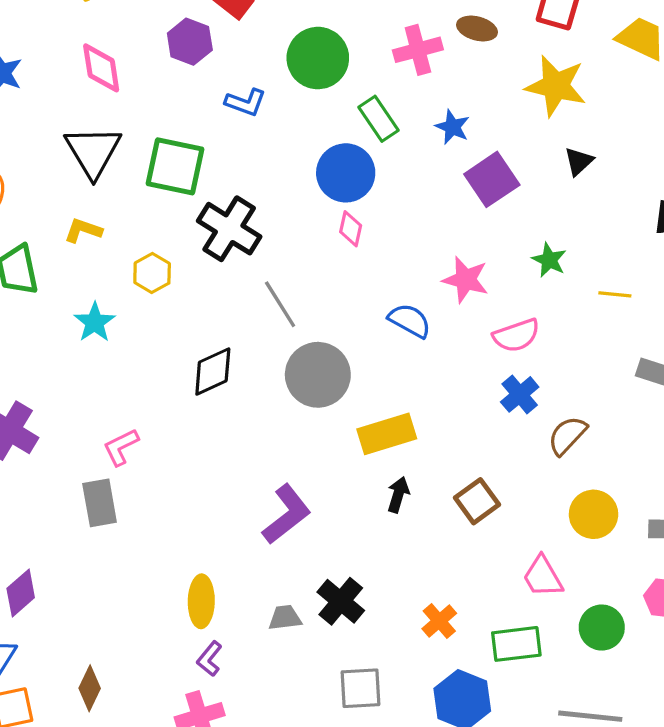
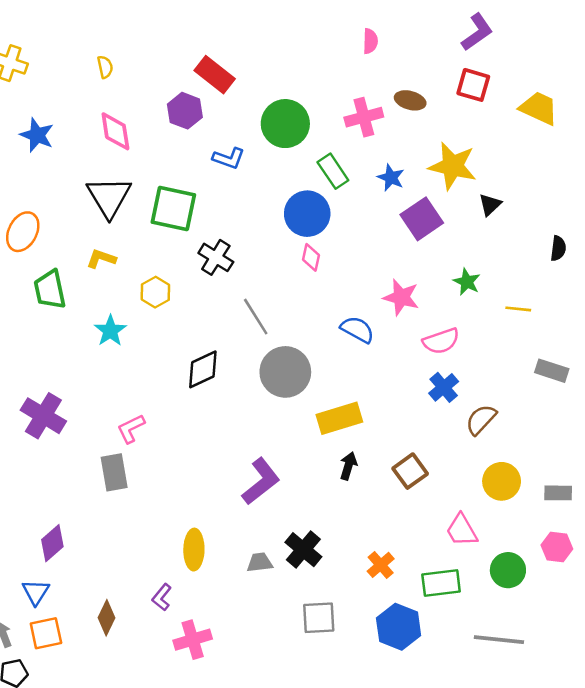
yellow star: (556, 86) -> (453, 166), moved
black cross: (229, 229) -> (216, 257), size x0.7
purple L-shape: (209, 659) -> (162, 597), moved

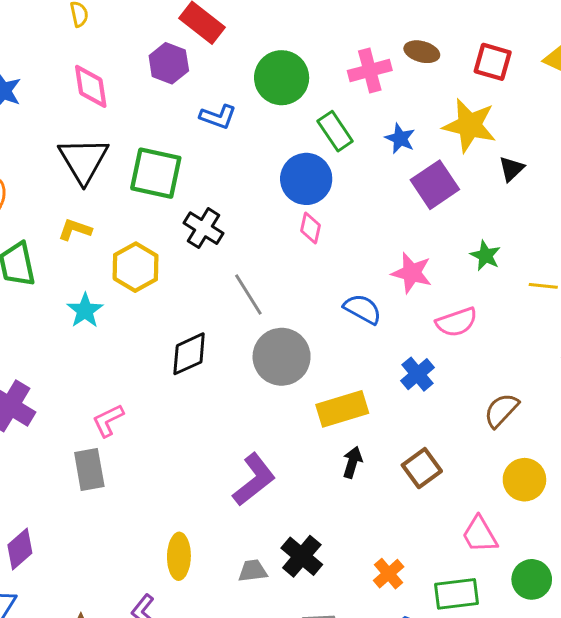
red square: (473, 85) -> (493, 62), moved
yellow hexagon: (155, 292) -> (136, 267), size x1.4
blue cross: (444, 387) -> (417, 374), moved

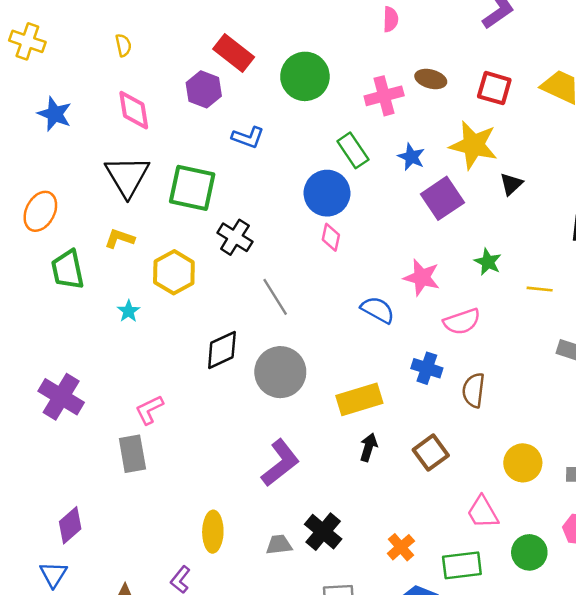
green circle: (282, 78) -> (305, 76), moved
cyan star: (85, 310) -> (129, 311), size x0.7
gray circle: (282, 357) -> (280, 372), moved
blue cross: (417, 374) -> (427, 368), turned -32
brown semicircle: (501, 410) -> (474, 390), moved, turned -36

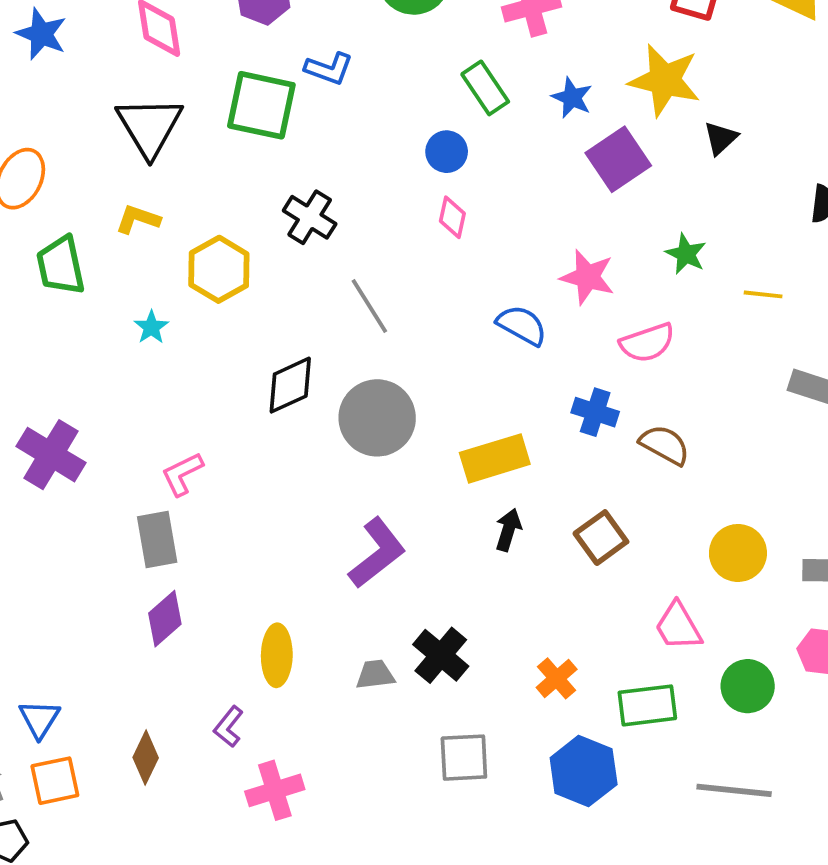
green square: (192, 188) -> (261, 105), moved
blue circle: (327, 193) -> (447, 152), size x0.6
brown semicircle: (474, 390) -> (665, 445), turned 112
purple diamond: (70, 525) -> (165, 619), moved

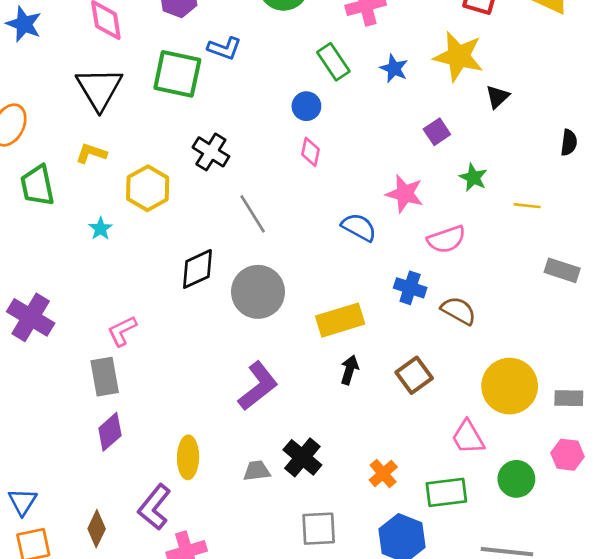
purple square: (618, 159) -> (437, 132), moved, size x0.6
yellow circle: (738, 553) -> (510, 386), size x1.4
purple L-shape: (229, 727) -> (154, 507), size x1.6

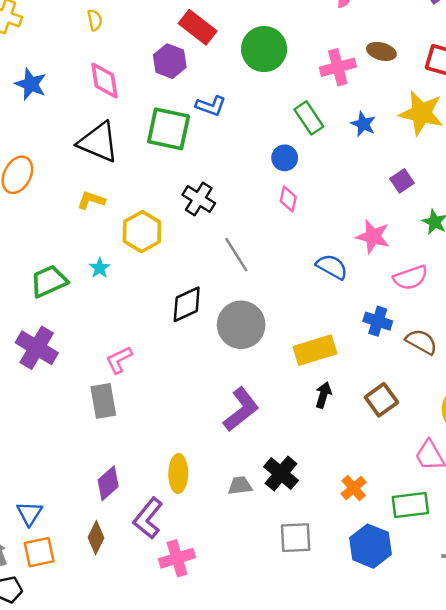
black triangle: (99, 89) -> (98, 142), turned -36
green trapezoid: (37, 186) -> (49, 281), moved, turned 78
purple diamond: (110, 432) -> (108, 483), moved

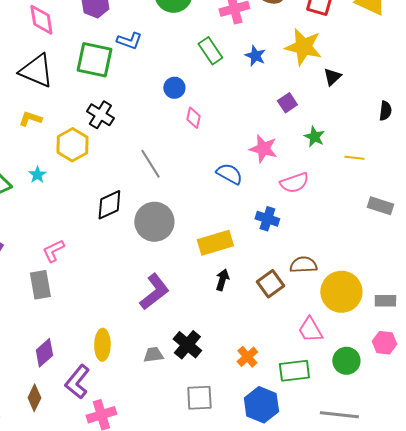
blue circle: (285, 158) -> (174, 88), moved
black cross: (199, 199) -> (100, 115), moved
brown semicircle: (421, 342) -> (303, 265), moved, turned -32

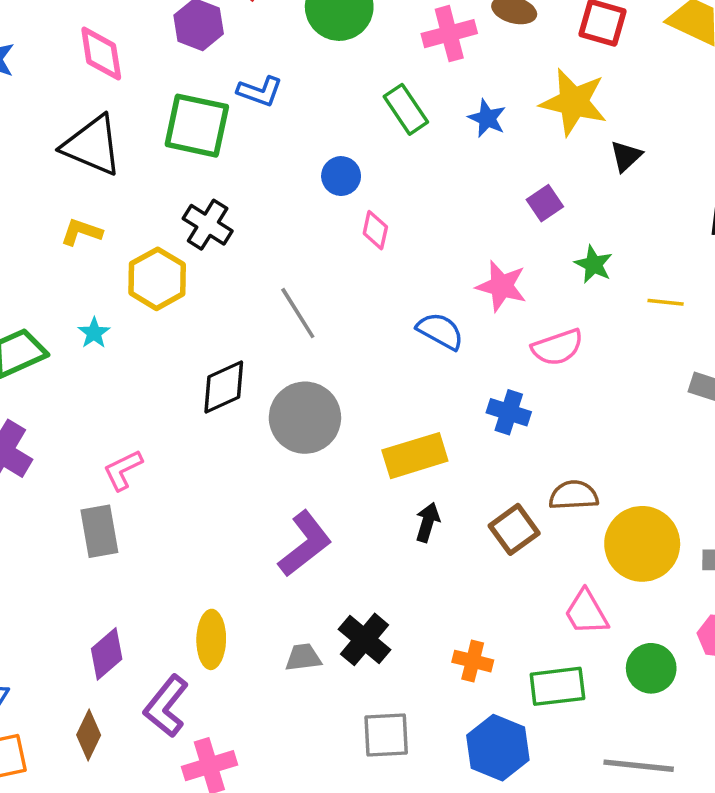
orange cross: (247, 357) -> (473, 661), turned -35

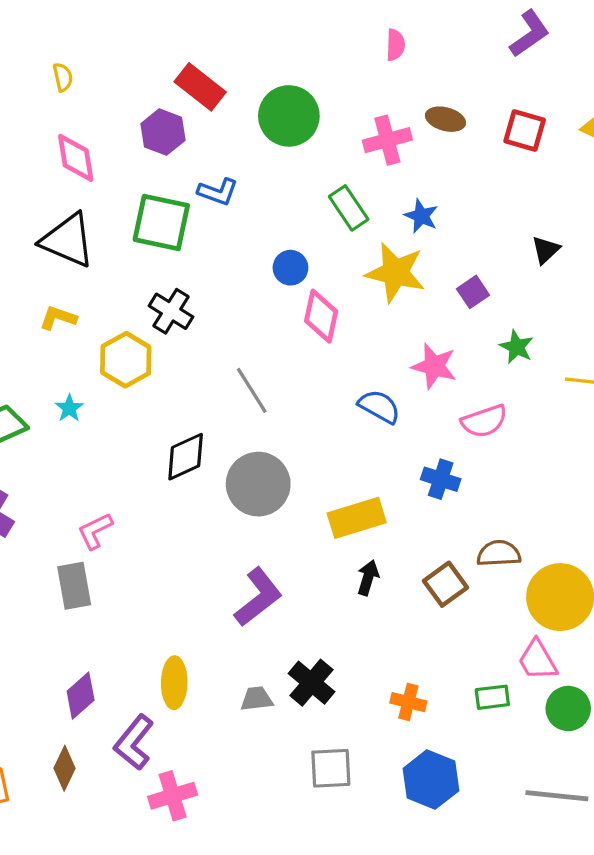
yellow star: (574, 102) -> (395, 273), moved
pink diamond: (375, 230) -> (321, 316), size x1.5
pink trapezoid: (586, 612) -> (538, 660), moved
green rectangle: (557, 686) -> (492, 697), moved, size x0.7

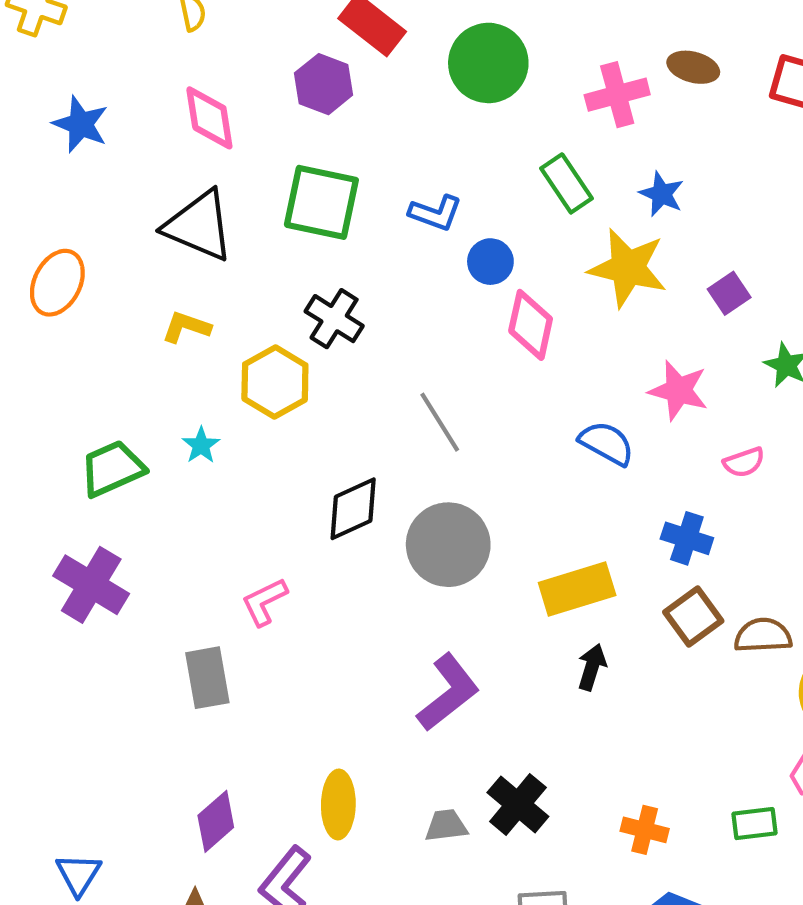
blue L-shape: (218, 192) -> (436, 213), moved
pink semicircle: (484, 421) -> (744, 462), size x0.7
pink L-shape: (95, 531) -> (264, 602), moved
brown square: (446, 584) -> (693, 616), moved

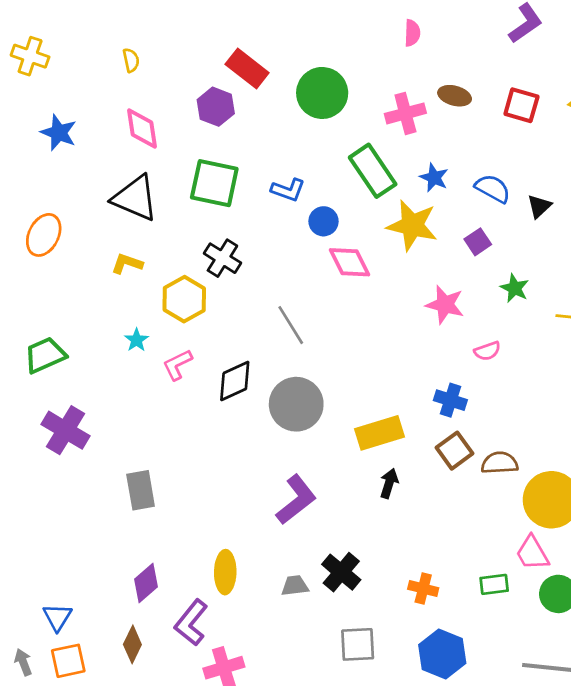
green rectangle: (566, 183) -> (373, 171), size x1.4
pink diamond: (531, 325) -> (349, 262), turned -39
blue semicircle: (607, 443) -> (493, 189), moved
green trapezoid: (112, 469) -> (45, 355), moved
pink L-shape: (264, 602) -> (177, 365), moved

